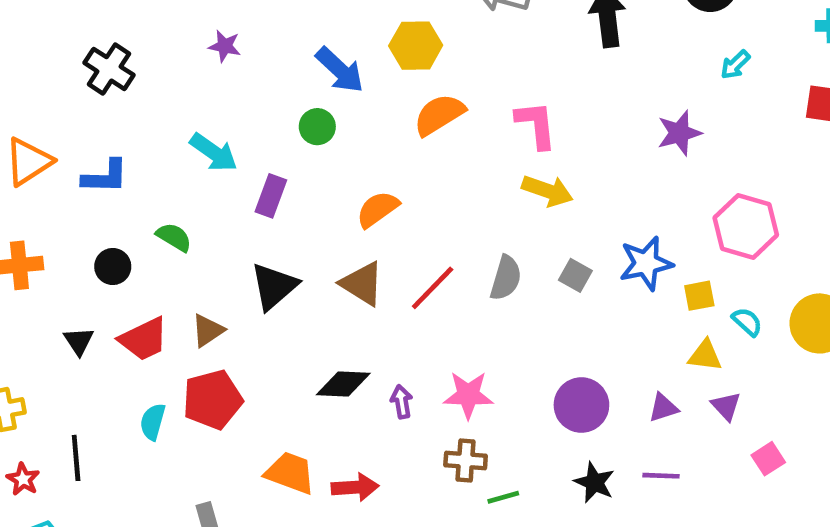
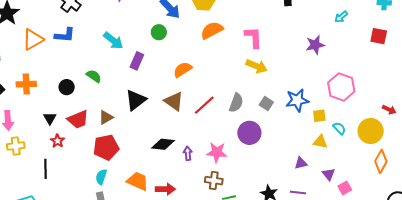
blue L-shape: (105, 177) -> (65, 35), moved
purple circle: (581, 405) -> (249, 133), moved
purple triangle: (726, 406) -> (329, 174), moved
cyan semicircle: (153, 422) -> (101, 177), moved
red star: (23, 479) -> (57, 141), moved

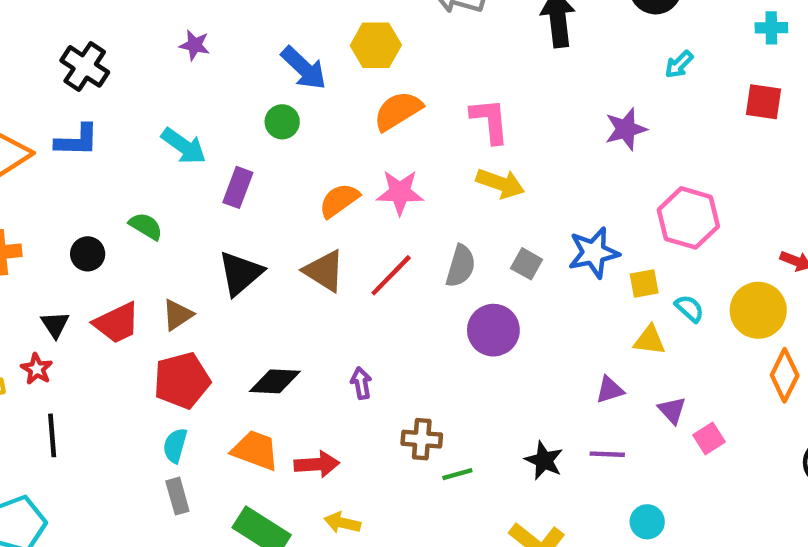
red star: (57, 141) -> (37, 369), moved
black diamond: (163, 144) -> (275, 381), moved
pink star: (217, 152) -> (400, 192), moved

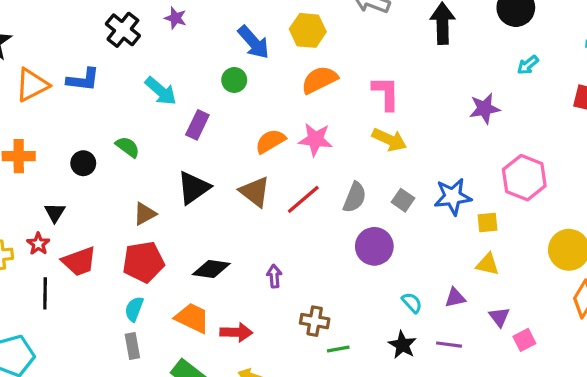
black cross: (85, 66) -> (123, 30), moved
cyan semicircle: (689, 308) -> (412, 303), moved
red trapezoid: (117, 323) -> (79, 261), moved

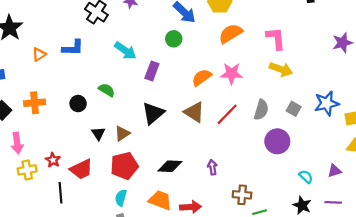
orange triangle: (32, 85) -> (39, 54), size x0.6
black triangle: (55, 213) -> (98, 133), moved

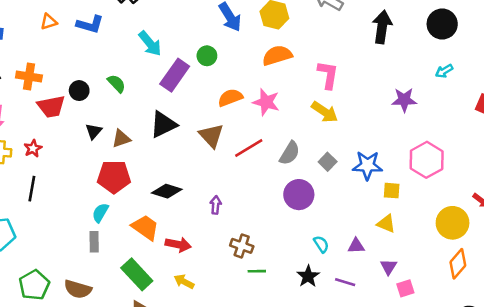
green circle: (174, 39) -> (207, 56), moved
purple rectangle: (152, 71) -> (175, 75), size x1.4
red trapezoid: (81, 169) -> (51, 107), moved

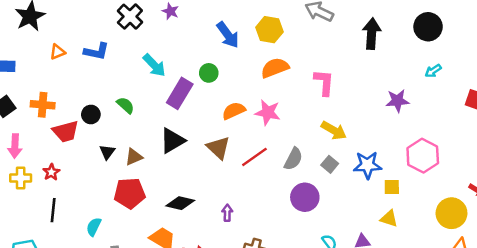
yellow arrow: (325, 112) -> (334, 130), moved
cyan semicircle: (100, 213) -> (94, 227), moved

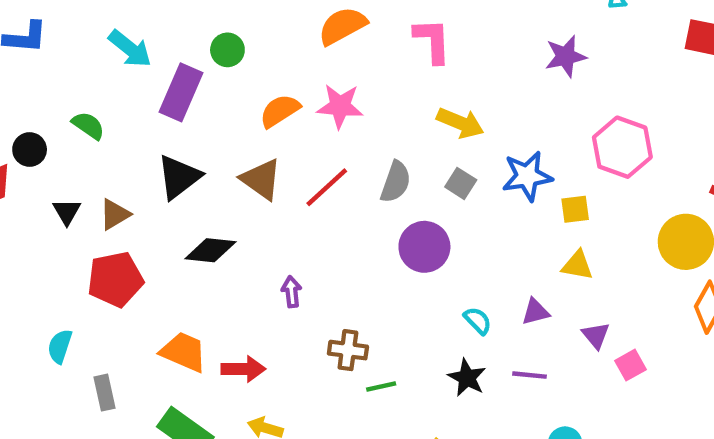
black diamond: (180, 203) -> (210, 250), moved

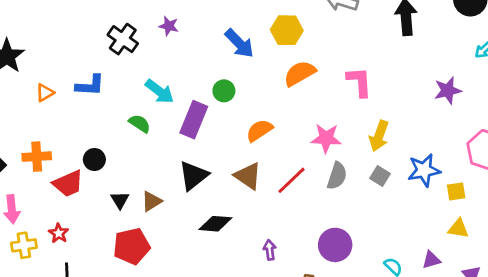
pink star: (340, 106) -> (326, 138), moved
yellow arrow: (460, 123) -> (379, 136), turned 88
green semicircle: (88, 126) -> (140, 124), moved
purple circle: (424, 247) -> (335, 245), moved
red pentagon: (115, 279) -> (132, 246), moved

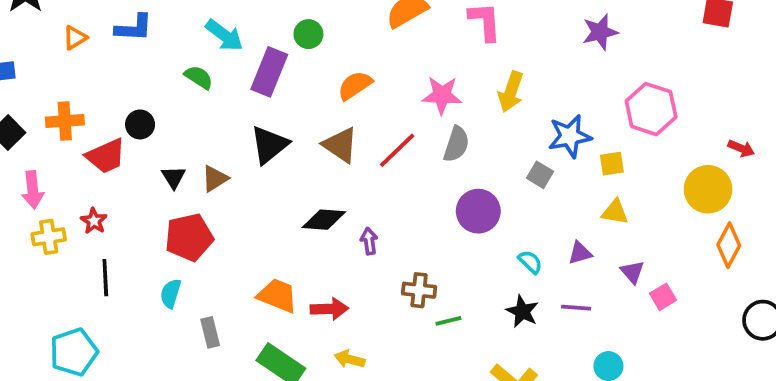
gray square: (380, 176) -> (540, 175), moved
black diamond: (215, 224) -> (324, 220), moved
purple circle: (335, 245) -> (478, 211), moved

